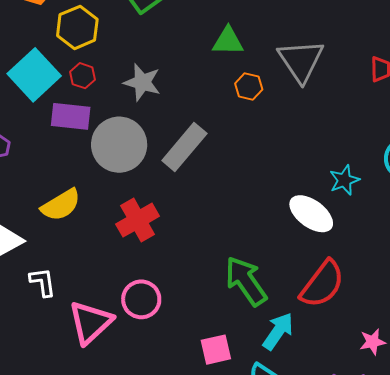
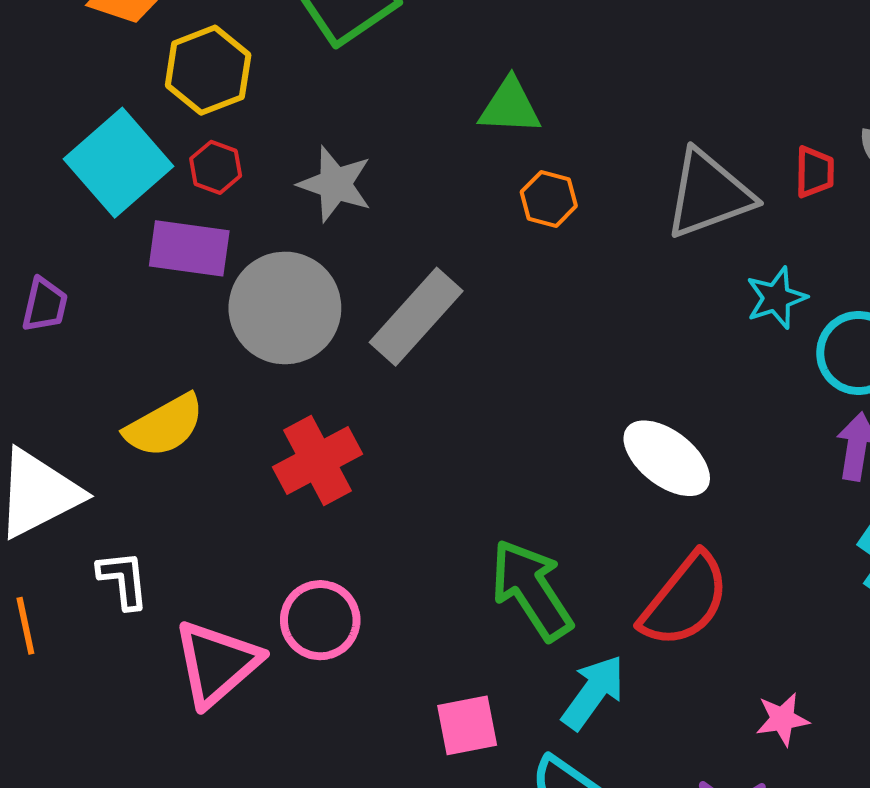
gray triangle: (301, 61) -> (709, 194), moved, turned 42
cyan star: (344, 180) -> (776, 298), moved

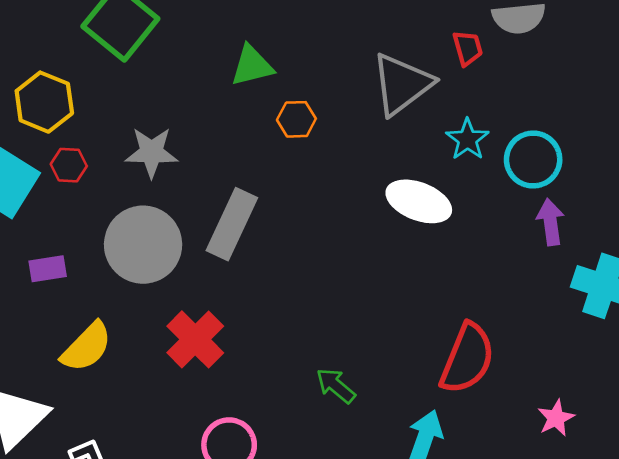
purple rectangle: (189, 248) -> (48, 269), moved, size x0.7
white ellipse: (667, 458) -> (419, 201), moved
green arrow: (532, 590) -> (336, 386), moved, size x0.6

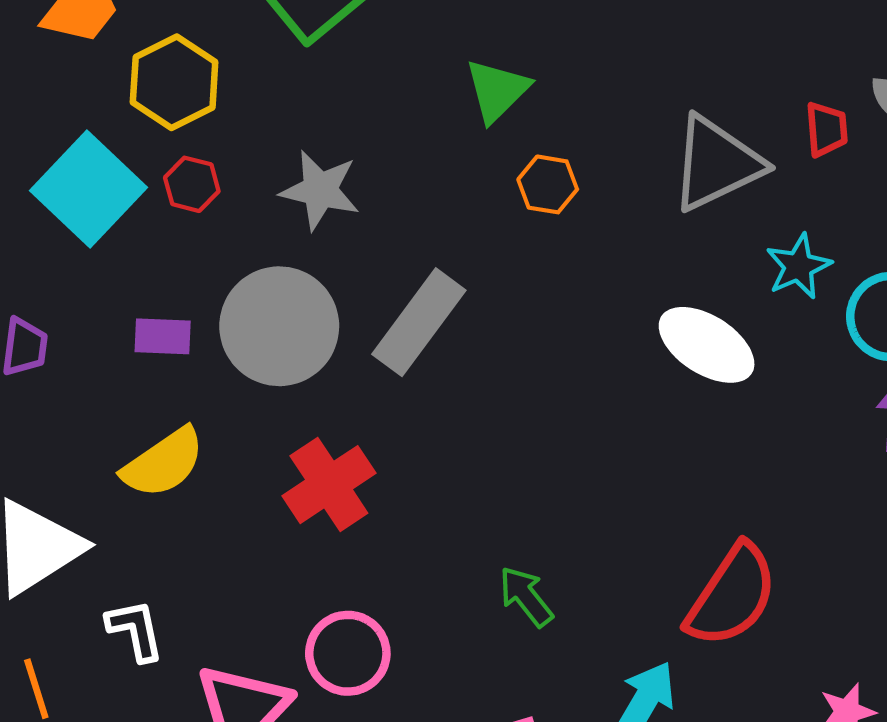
green triangle: (252, 66) -> (497, 90), turned -42
purple rectangle: (48, 269) -> (163, 336), moved

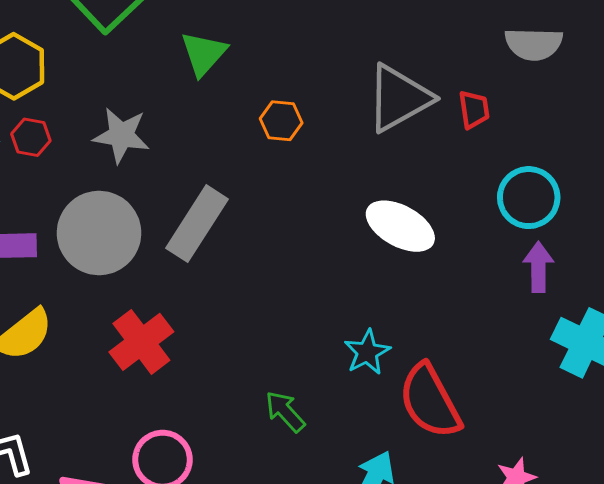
green triangle: (497, 90) -> (204, 54), moved
red trapezoid: (826, 129) -> (474, 110), moved
cyan star: (798, 266) -> (367, 352), moved
red semicircle: (732, 596) -> (430, 401), turned 122

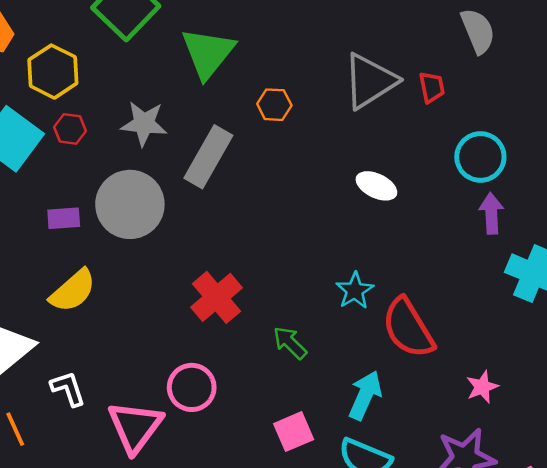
gray semicircle: (534, 44) -> (478, 31), turned -111
green triangle: (204, 54) -> (208, 53), size x1.4
gray rectangle: (197, 224) -> (208, 157), moved
white ellipse: (400, 226) -> (376, 186), size x0.7
red cross: (141, 342) -> (216, 297), moved

